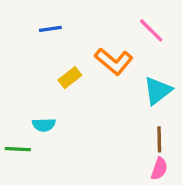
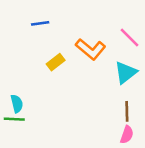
pink line: (151, 30) -> (129, 38), moved
cyan semicircle: (44, 125) -> (17, 104), moved, turned -102

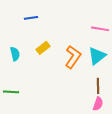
pink line: (129, 38) -> (100, 29), turned -36
orange L-shape: (91, 49) -> (73, 57), moved, turned -95
cyan semicircle: (17, 104) -> (15, 54), moved

